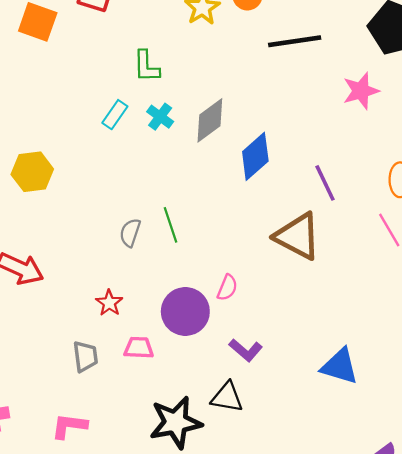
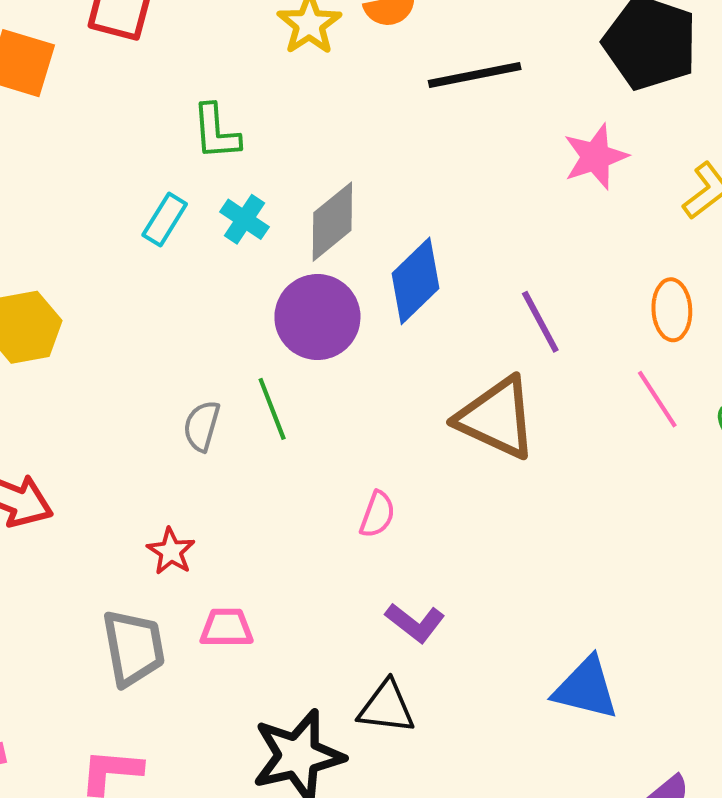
purple circle: (185, 311) -> (317, 317), moved
gray trapezoid: (85, 356) -> (133, 648), size x1.4
blue triangle: (340, 366) -> (586, 688), moved

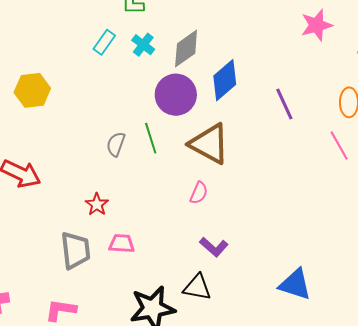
brown triangle: (497, 418) -> (209, 144), moved

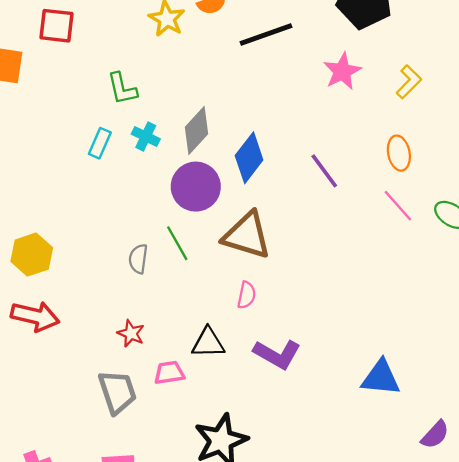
yellow hexagon: (32, 90) -> (32, 255), moved
purple L-shape: (214, 247) -> (277, 354), size x1.4
black triangle: (197, 287) -> (208, 343), moved

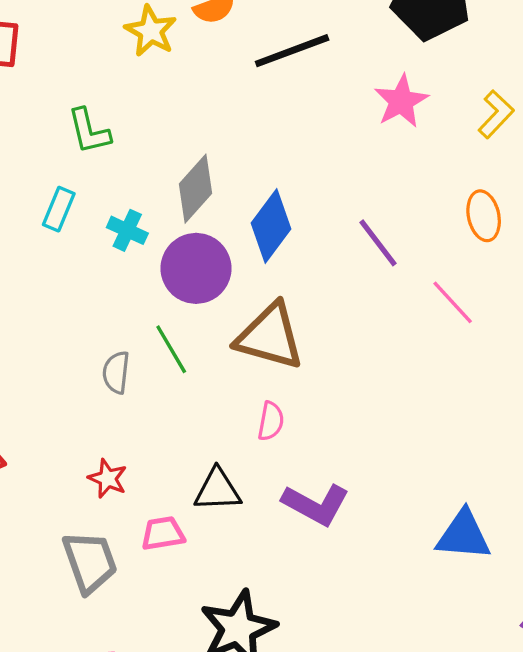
cyan cross: (146, 136) -> (127, 230), moved
pink line: (398, 206) -> (453, 302), moved

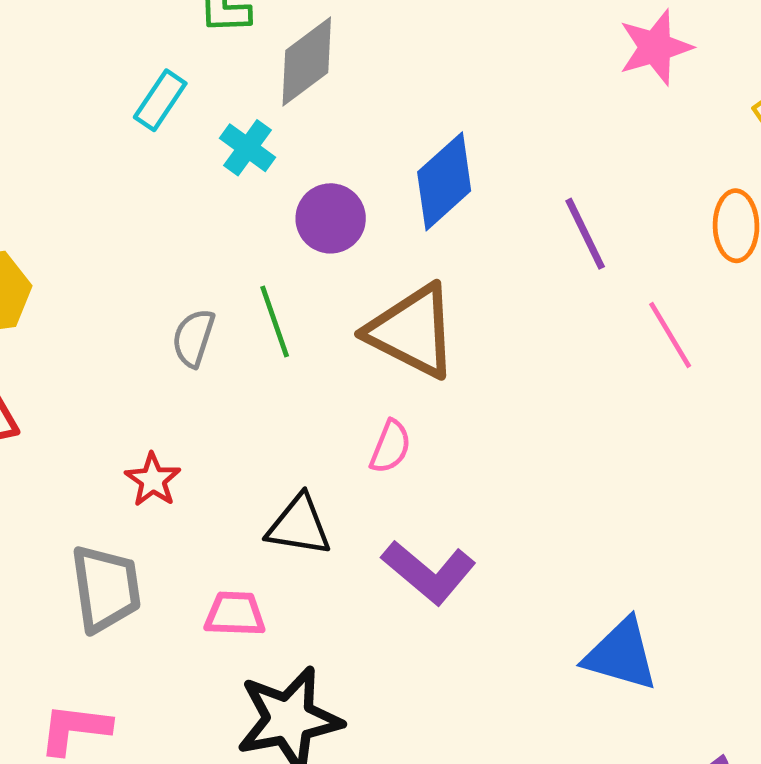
gray diamond: (196, 189) -> (307, 61), moved
purple circle: (196, 268) -> (331, 218), size x0.7
pink trapezoid: (163, 533) -> (235, 614), moved

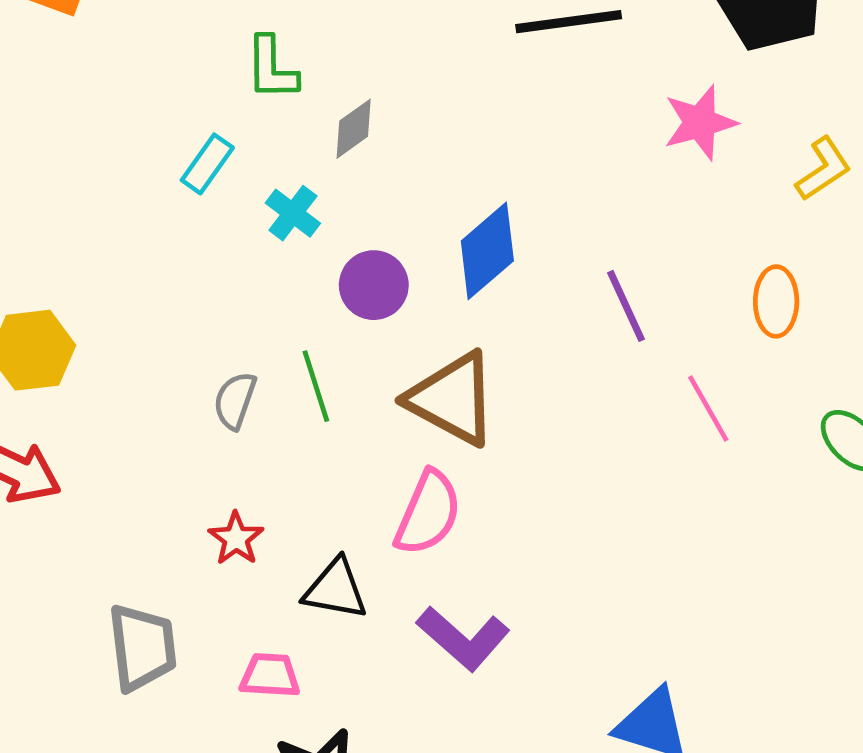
gray diamond: (307, 61) -> (354, 129), size x0.7
pink semicircle: (390, 447) -> (428, 513), size x1.6
red star: (153, 480) -> (236, 538), moved

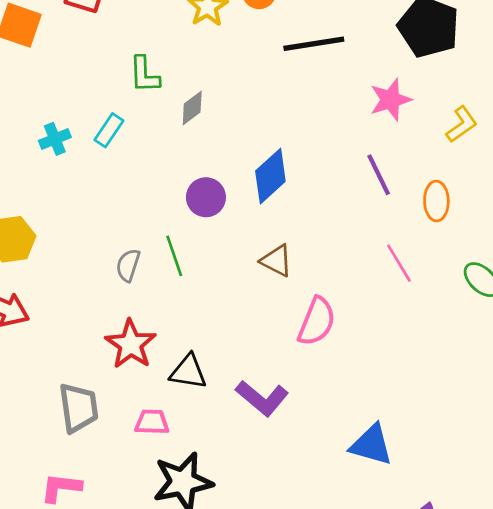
cyan cross: (293, 213) -> (55, 139), moved, turned 32
purple line: (626, 306) -> (379, 175), moved
brown triangle: (452, 399) -> (277, 261), moved, size x0.6
pink semicircle: (428, 513) -> (317, 321), moved
red star: (236, 538) -> (131, 344), size x1.6

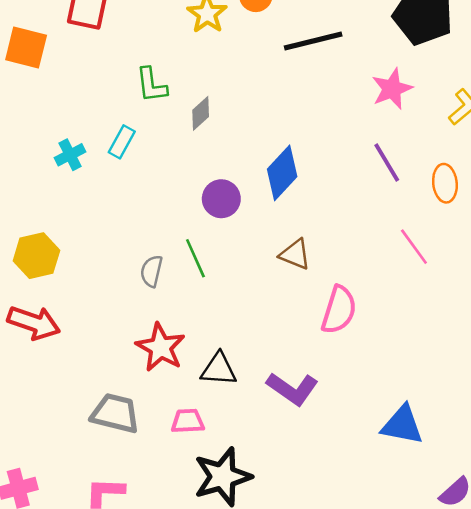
gray trapezoid: (78, 408) -> (115, 413), turned -63

